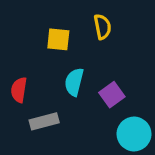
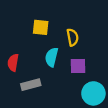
yellow semicircle: (102, 27) -> (73, 37), moved
purple square: (112, 95) -> (78, 66), turned 35

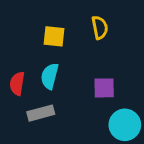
yellow semicircle: (73, 37) -> (100, 28), moved
cyan semicircle: (52, 57) -> (50, 76), moved

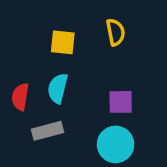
cyan circle: (125, 125) -> (116, 144), moved

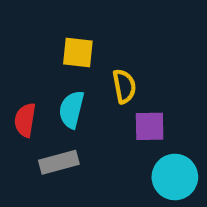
yellow semicircle: (116, 32) -> (124, 86), moved
cyan circle: (116, 144) -> (175, 177), moved

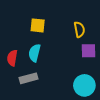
yellow semicircle: (124, 86) -> (79, 29), moved
purple square: (150, 126) -> (88, 51), moved

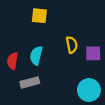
yellow square: (38, 25) -> (39, 16), moved
yellow semicircle: (79, 29) -> (72, 45), moved

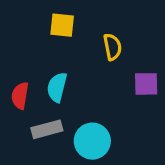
yellow semicircle: (72, 45) -> (112, 47), moved
cyan circle: (89, 90) -> (92, 141), moved

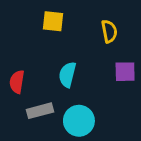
yellow semicircle: (112, 47) -> (109, 31), moved
cyan semicircle: (57, 87) -> (67, 75), moved

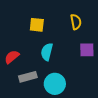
yellow square: (53, 21) -> (37, 25), moved
red semicircle: (17, 82) -> (12, 57), turned 42

